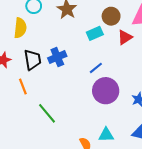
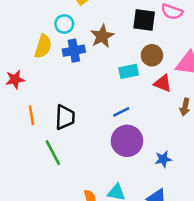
red triangle: (125, 37) -> (163, 83), turned 42
blue cross: (57, 57) -> (74, 51), moved
black trapezoid: (32, 60) -> (65, 117), moved

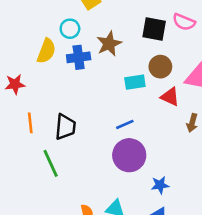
blue star: (163, 159) -> (160, 185), moved

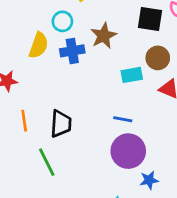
blue line: (125, 124) -> (123, 119), turned 36
blue star: (160, 185) -> (149, 180), moved

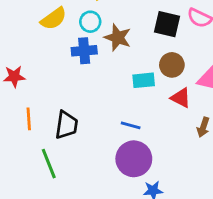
cyan circle: (62, 21) -> (90, 22), moved
brown star: (104, 36) -> (118, 38), turned -30
yellow semicircle: (39, 45) -> (54, 19), moved, turned 30

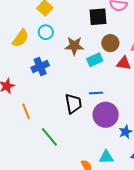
brown star: (118, 38) -> (74, 46), moved
blue cross: (84, 51) -> (40, 66), moved
black trapezoid: (66, 125) -> (73, 104), moved

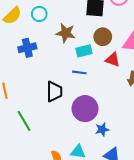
blue line: (96, 93) -> (79, 72), moved

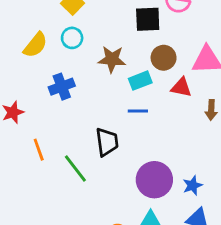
purple circle: (85, 109) -> (154, 180), moved
green line: (24, 121) -> (75, 169), moved
blue star: (102, 129) -> (192, 185), moved

